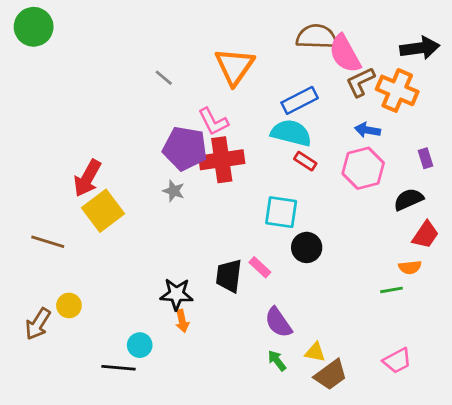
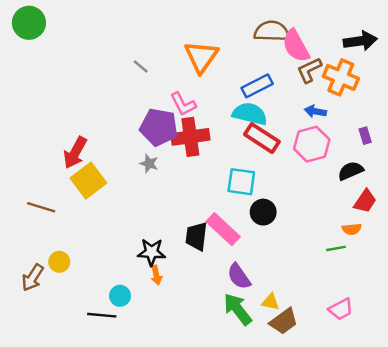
red rectangle: (305, 161) -> (262, 138), size x1.8
pink rectangle: (260, 267) -> (223, 229), size x1.8
green arrow: (277, 361) -> (238, 309), size x1.8

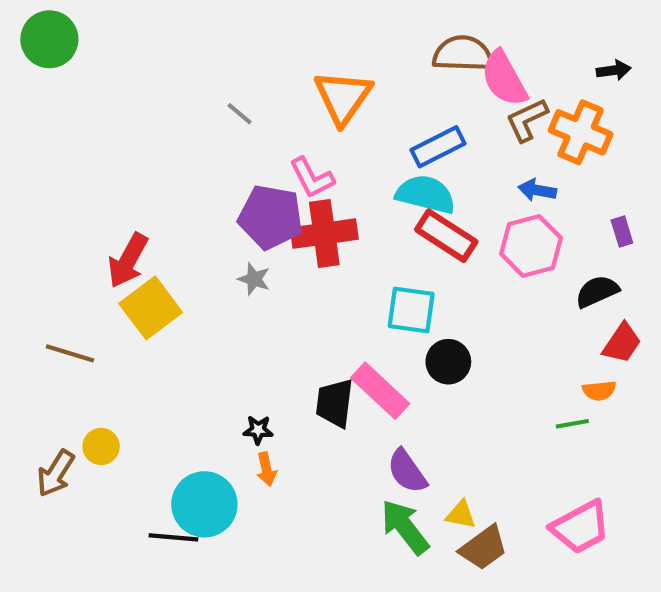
black arrow: (360, 41) -> (614, 70), size x0.6
black star: (152, 252) -> (258, 430), size x0.6
cyan circle: (120, 296) -> (204, 504), size x1.8
pink trapezoid: (341, 309) -> (581, 527), size x1.4

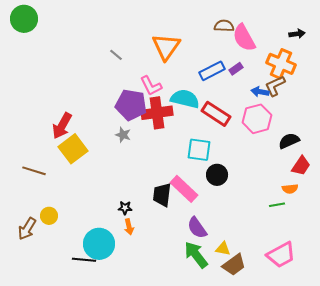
brown semicircle: (463, 54) -> (224, 26), size x0.7
brown L-shape: (527, 120) -> (275, 86), moved
cyan semicircle: (426, 194) -> (185, 99), moved
purple rectangle: (622, 231) -> (236, 69), moved, turned 72

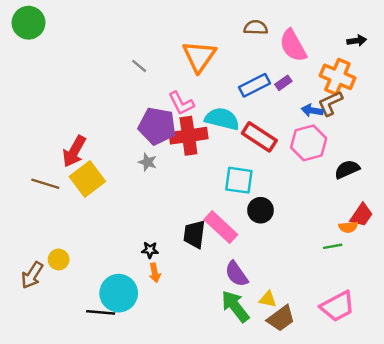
brown semicircle: (224, 26) -> (256, 27), moved
red trapezoid: (301, 166) -> (361, 215), moved
brown line: (34, 171) -> (45, 184), moved

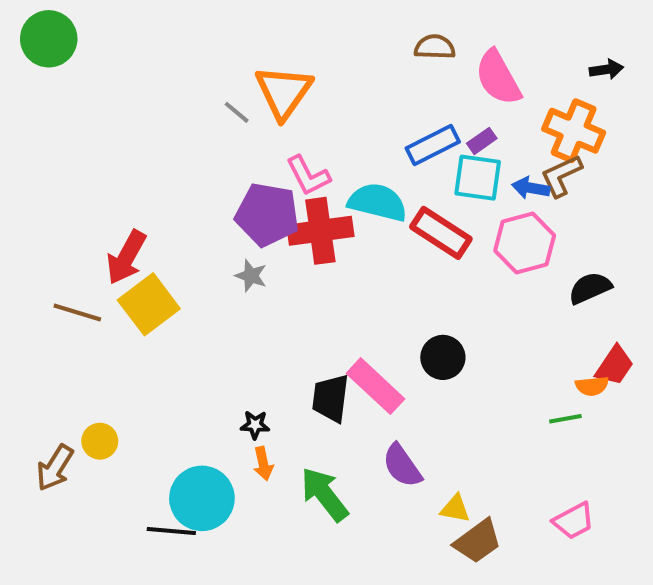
orange triangle: (199, 56) -> (284, 92), moved
cyan square: (239, 180) -> (478, 178), moved
green arrow: (235, 306) -> (324, 494), moved
pink trapezoid: (337, 306) -> (574, 521), size x0.7

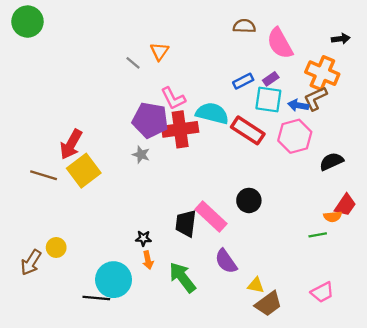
orange triangle: (284, 92) -> (159, 51), size x0.6
blue rectangle: (433, 145) -> (243, 81), size x0.7

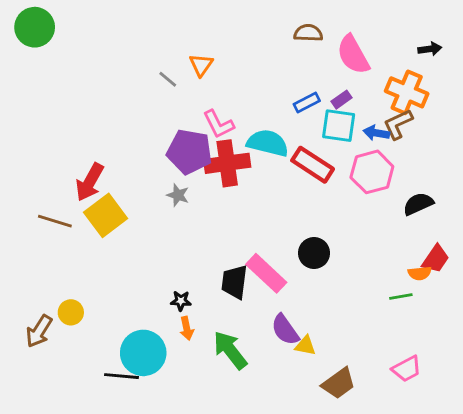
yellow triangle: (256, 285) -> (305, 346), moved

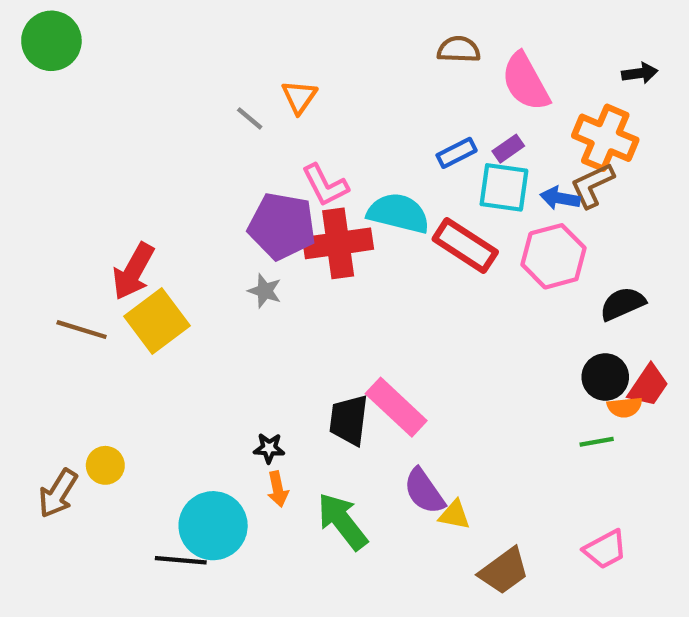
black circle: (314, 253) -> (605, 377), moved

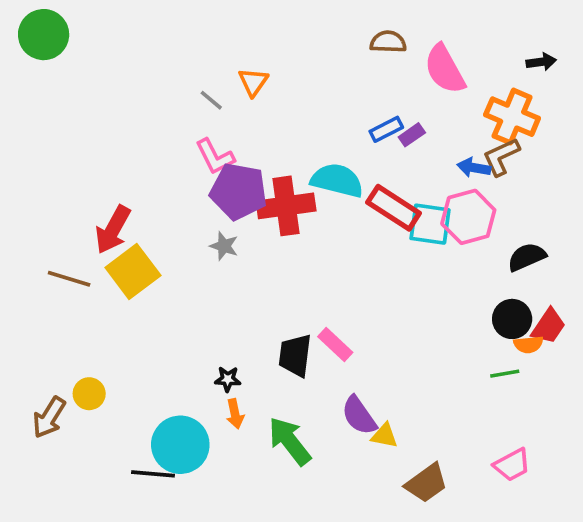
purple rectangle: (508, 149) -> (412, 135), moved
pink L-shape: (325, 185) -> (215, 157), moved
cyan square: (504, 187) -> (430, 224), moved
pink rectangle: (396, 407) -> (335, 344), size x0.7

